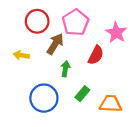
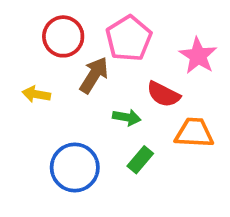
red semicircle: (96, 55) -> (163, 94), turned 90
green arrow: (65, 69) -> (127, 117), moved, turned 91
orange trapezoid: (111, 104) -> (194, 133), moved

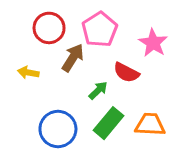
green arrow: (127, 117) -> (98, 90), turned -54
orange trapezoid: (194, 133) -> (150, 125), moved
green rectangle: (140, 160) -> (108, 123), size x1.5

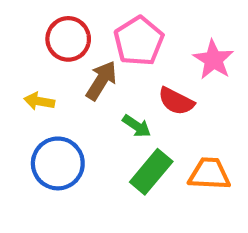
green arrow: (98, 90) -> (137, 126), turned 78
blue circle: (58, 129) -> (58, 163), moved

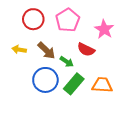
brown arrow: (101, 80) -> (46, 51), moved, turned 102
blue circle: (58, 163) -> (45, 80), moved

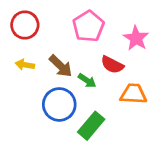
red circle: (33, 19) -> (25, 25), moved
green rectangle: (74, 84) -> (91, 126), moved
orange trapezoid: (102, 85) -> (133, 94), moved

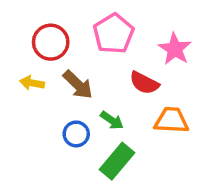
red circle: (25, 25) -> (51, 42), moved
green arrow: (87, 81) -> (112, 120), moved
blue circle: (59, 104) -> (76, 134), size x0.6

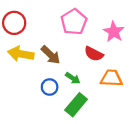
red circle: (51, 42) -> (14, 23), moved
yellow arrow: (32, 83) -> (21, 54), size x1.6

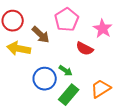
brown arrow: (51, 55) -> (41, 35), moved
orange trapezoid: (111, 78) -> (101, 89), moved, turned -35
blue circle: (50, 87) -> (45, 79), size x1.5

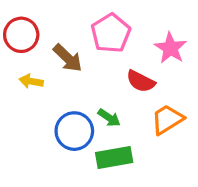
yellow arrow: (19, 49) -> (31, 81), size x0.6
orange trapezoid: (101, 89) -> (167, 119), moved
green rectangle: (69, 95) -> (114, 158), turned 40

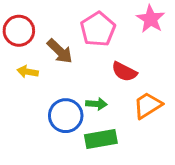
pink star: (171, 48) -> (151, 19), moved
green arrow: (109, 118) -> (96, 104), turned -30

